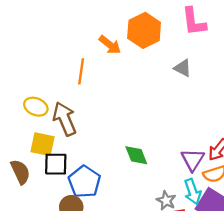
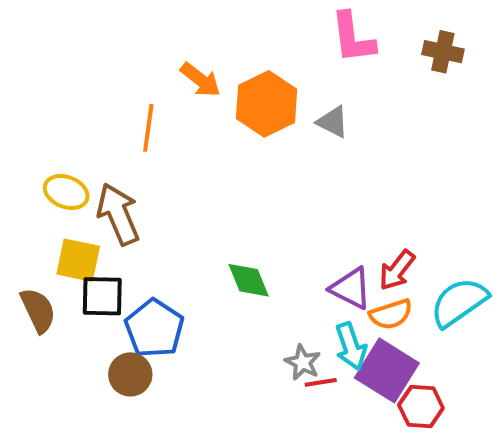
orange hexagon: (144, 30) -> (267, 104), moved
purple triangle: (193, 160) -> (351, 288), turned -35

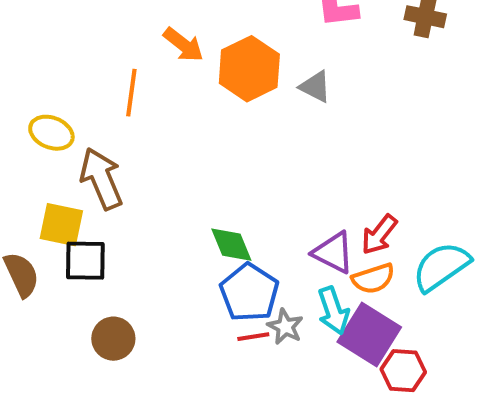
yellow ellipse: (66, 192) -> (51, 133), moved
blue pentagon: (154, 328) -> (249, 293), moved
red line: (321, 382) -> (253, 337), moved

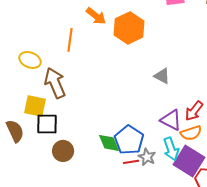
gray triangle: (315, 87) -> (162, 76), moved
green diamond: (231, 245) -> (109, 143), moved
brown circle: (113, 339) -> (63, 151), moved

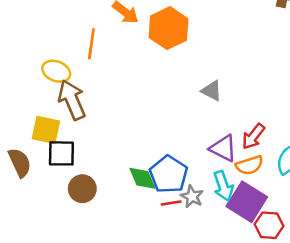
yellow ellipse: (30, 60) -> (56, 71), moved

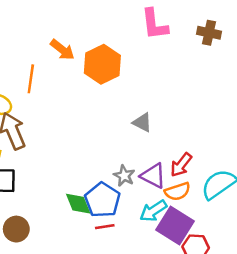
cyan arrow: (223, 186) -> (153, 211), turned 76
brown circle: (82, 189) -> (16, 229), moved
gray star: (192, 197) -> (124, 176), moved

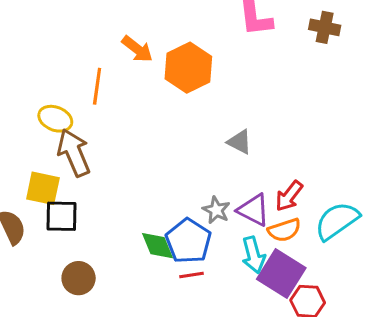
cyan arrow: (153, 211) -> (253, 255), turned -72

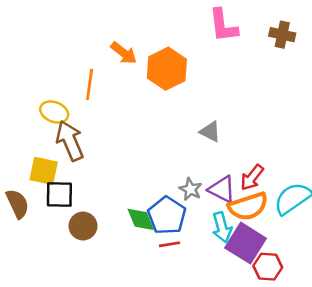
orange semicircle: (284, 230) -> (248, 206), size x1.4
brown circle: (79, 278) -> (83, 226), moved

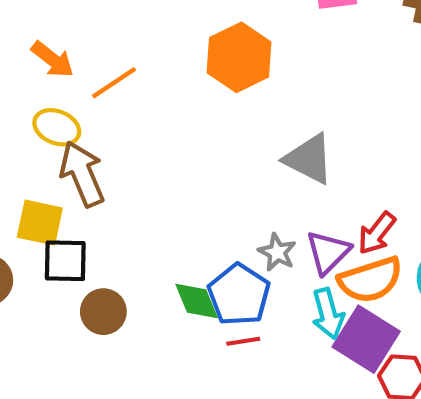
orange arrow: (124, 53) -> (53, 59), moved
orange line: (90, 84) -> (114, 83), turned 48
gray triangle: (210, 132) -> (309, 159), size x1.5
purple triangle: (222, 189) -> (328, 252), turned 48

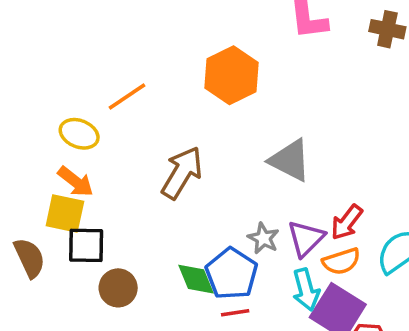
orange arrow: (53, 59) -> (76, 182), moved
brown arrow: (82, 174) -> (182, 173), moved, turned 54
orange semicircle: (370, 280) -> (341, 261), size x0.7

